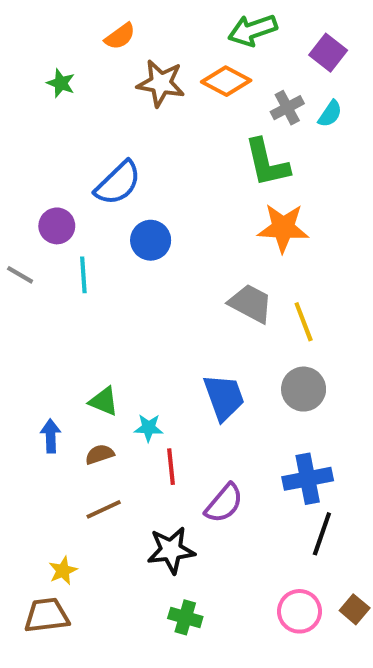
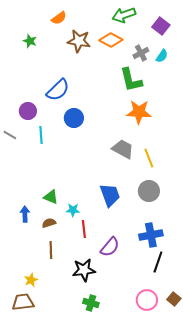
brown line: (104, 509) -> (51, 250), turned -66

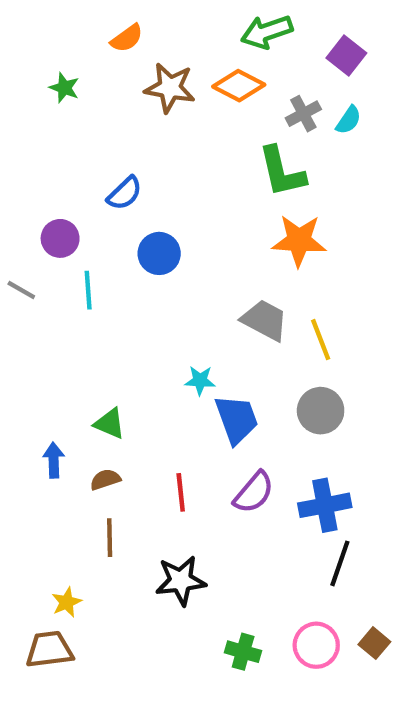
blue semicircle: (58, 90) -> (125, 193), size x0.7
cyan star: (73, 210) -> (200, 380), moved
purple semicircle: (110, 247) -> (254, 492), moved
green cross: (91, 303) -> (243, 652), moved

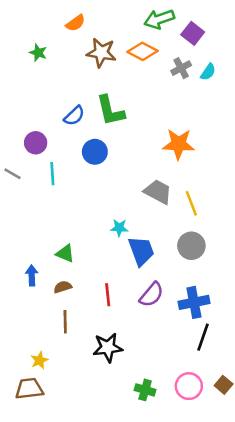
purple square: (346, 55) -> (193, 33), moved
green L-shape: (282, 172) -> (110, 111), moved

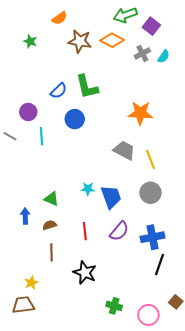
cyan star: (119, 228) -> (88, 189), moved
black star: (108, 347) -> (85, 273), turned 30
pink circle: (189, 386) -> (148, 315), moved

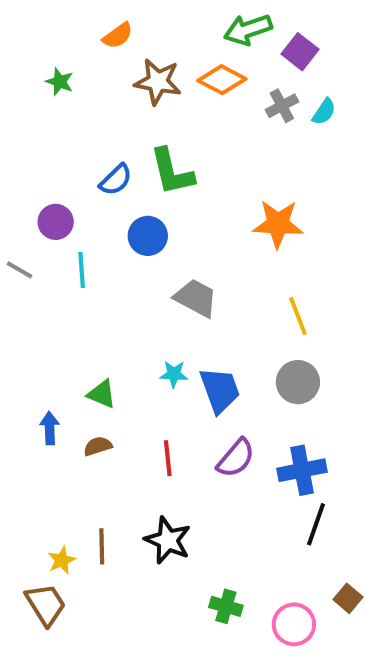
gray trapezoid: (124, 150) -> (196, 298), moved
brown line: (52, 252) -> (102, 546), moved
brown trapezoid: (23, 305) -> (46, 604), turned 65

